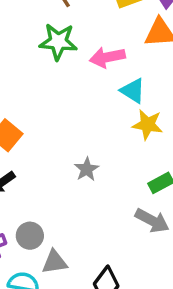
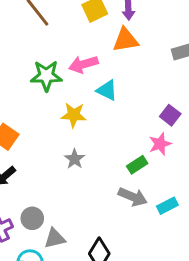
green star: (58, 42) -> (46, 76), moved
yellow star: (148, 125) -> (74, 115), moved

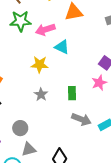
green star: (46, 76) -> (20, 21), moved
green rectangle: (137, 165) -> (72, 93), moved, turned -56
gray circle: (32, 218) -> (20, 128), moved

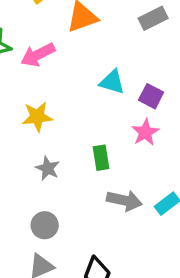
cyan triangle: (62, 47) -> (112, 82), moved
gray circle: (20, 128) -> (45, 225), moved

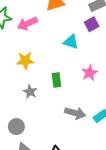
purple square: (151, 96) -> (92, 24), moved, turned 32
green rectangle: (101, 158) -> (56, 80), moved
gray circle: (45, 225) -> (16, 127), moved

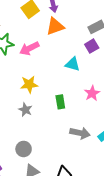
gray star: (30, 92) -> (25, 110), moved

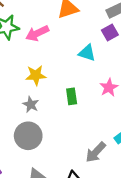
gray arrow: (80, 133) -> (96, 152), moved, turned 120
gray circle: (24, 149) -> (28, 136), moved, size x1.5

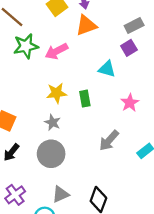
green rectangle: (72, 96) -> (85, 99), moved
gray arrow: (96, 152) -> (109, 141), moved

